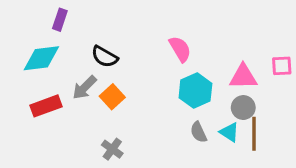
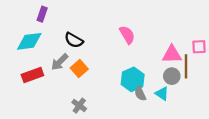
cyan hexagon: (195, 91) -> (133, 79), moved
brown line: (254, 134) -> (186, 66), moved

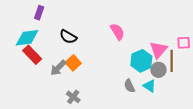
pink triangle: (172, 54) -> (158, 50), turned -48
gray arrow: (60, 62) -> (58, 68), moved
red rectangle: (32, 75) -> (32, 55), moved, turned 66
cyan hexagon: (133, 79) -> (141, 61), moved

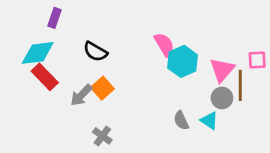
cyan hexagon: (141, 61) -> (183, 61), moved

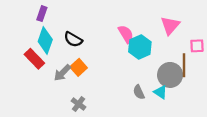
cyan diamond: (38, 53) -> (45, 40), moved, turned -64
pink triangle: (222, 70) -> (170, 25), moved
gray circle: (222, 98) -> (170, 75), size x1.5

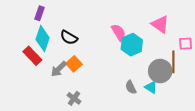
pink triangle: (170, 25) -> (160, 24), turned -36

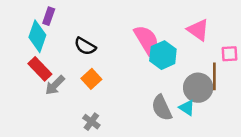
pink semicircle: (119, 32) -> (147, 40), size x1.4
cyan diamond: (43, 39) -> (37, 36), moved
gray arrow: (59, 69) -> (55, 85), moved
gray semicircle: (131, 87) -> (162, 108), size x1.5

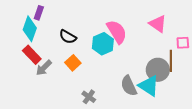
cyan hexagon: (163, 55) -> (103, 44), moved
cyan triangle: (187, 108) -> (149, 86), size x1.6
gray cross: (91, 122) -> (89, 97), moved

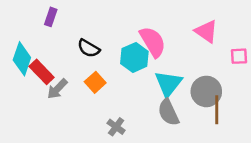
cyan diamond: (30, 29) -> (22, 59), moved
brown line: (171, 61) -> (217, 110), moved
cyan triangle: (149, 86) -> (168, 84), moved, turned 35

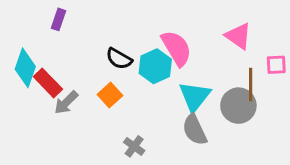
black semicircle: (89, 48) -> (119, 59), moved
brown line: (217, 110) -> (251, 84), moved

